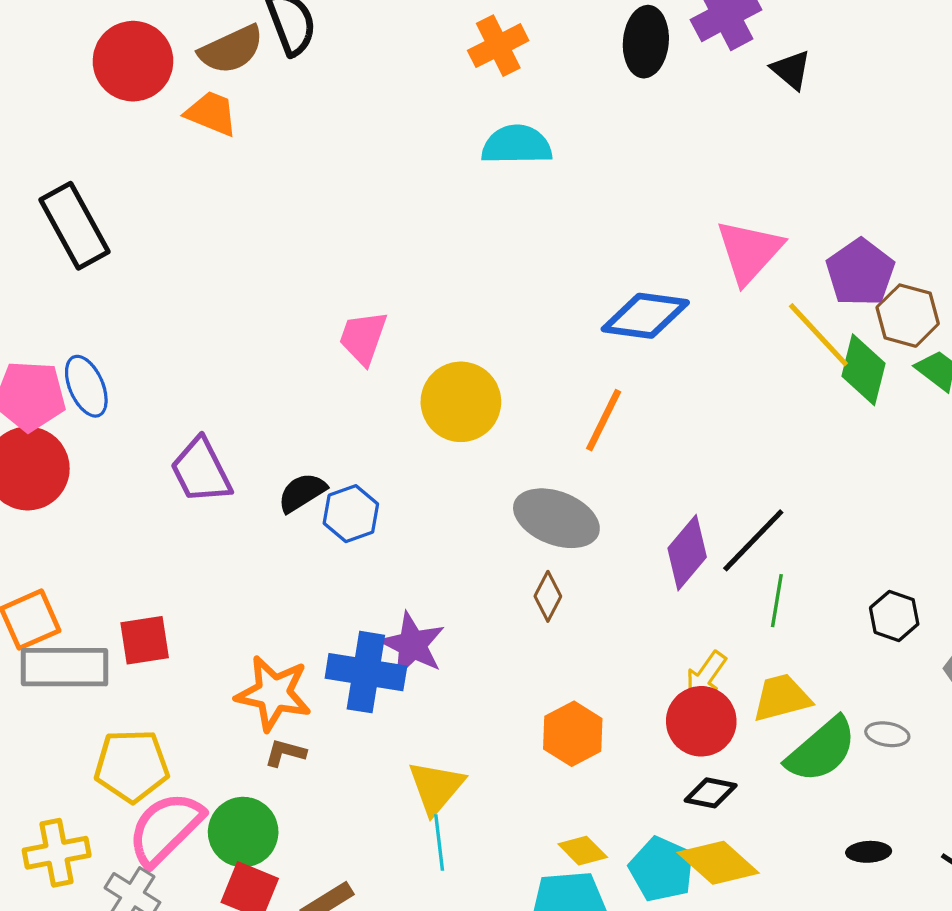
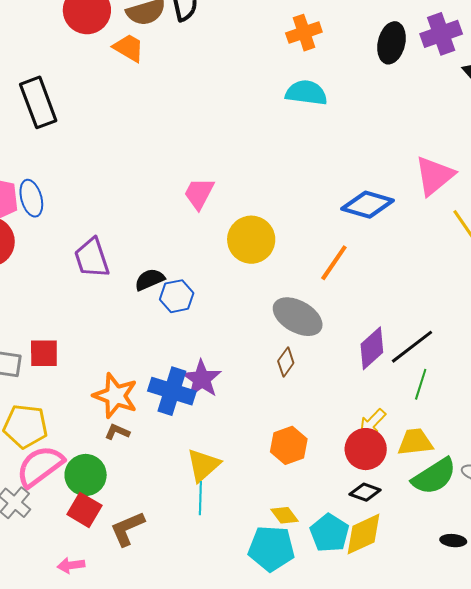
yellow diamond: (718, 863) -> (363, 534), turned -75

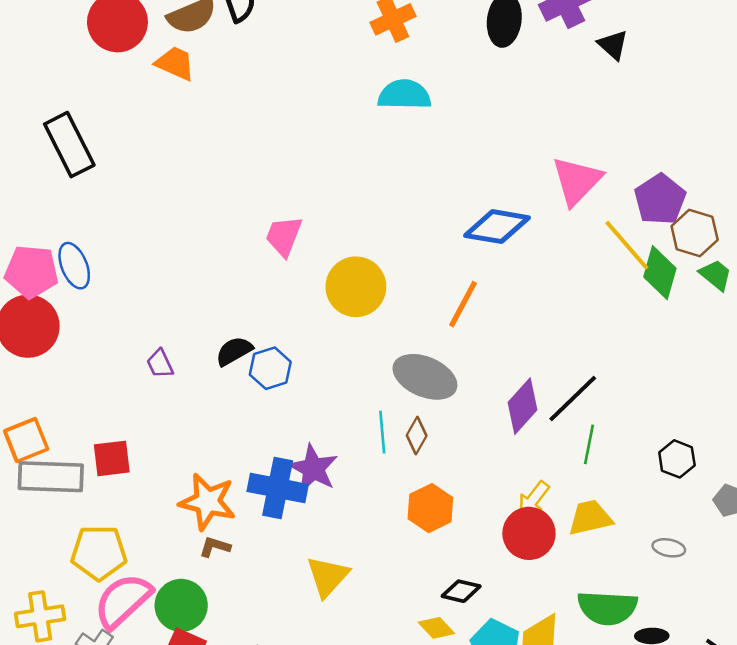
purple trapezoid: (92, 258) -> (160, 364), moved, size x0.6
orange hexagon: (289, 445) -> (430, 508), moved
green semicircle: (434, 476) -> (607, 608), moved, turned 42
black diamond: (365, 492) -> (461, 591), moved
cyan line: (200, 498) -> (382, 432), moved

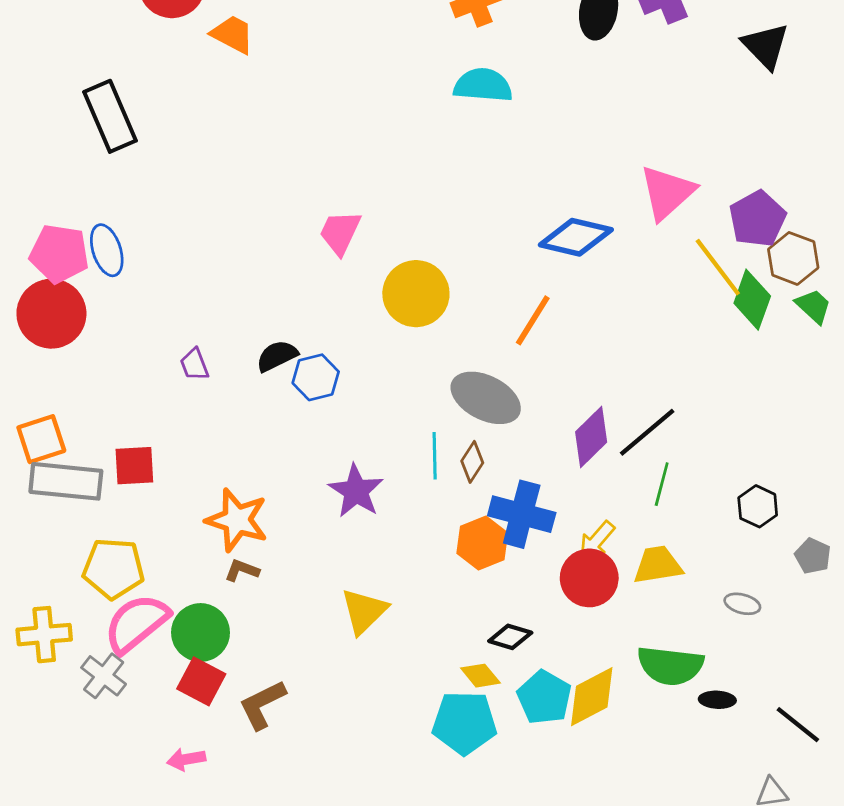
black triangle: (613, 45) -> (766, 46), moved, size x1.4
blue cross: (278, 488) -> (522, 514), moved

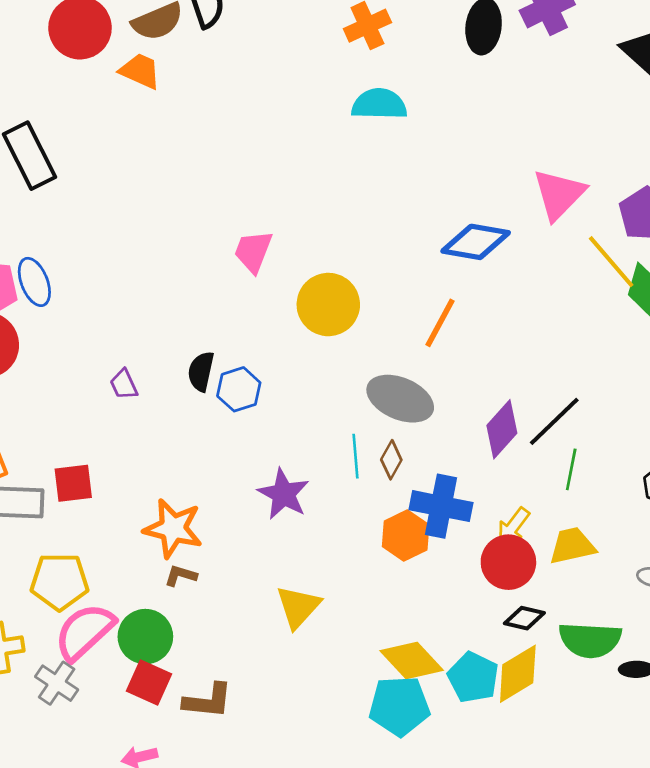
black semicircle: (277, 356) -> (201, 371), turned -48
black diamond: (510, 637) -> (524, 618), moved
yellow diamond: (480, 676) -> (412, 661), size x1.6
brown L-shape: (262, 705) -> (208, 701), turned -144

